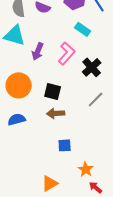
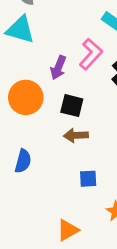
purple arrow: (38, 51) -> (58, 68), moved
blue semicircle: (17, 119) -> (23, 161), moved, turned 120

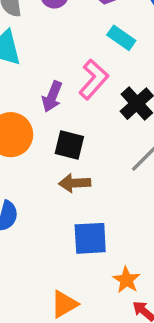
blue square: (88, 179) -> (90, 238), size x1.5

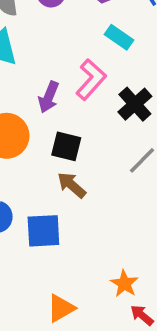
brown arrow: (75, 183) -> (72, 185), turned 44
blue square: (90, 238) -> (43, 231), moved

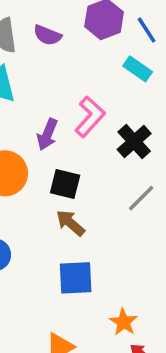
cyan rectangle: (119, 37) -> (138, 69), moved
blue square: (43, 231) -> (76, 278), moved

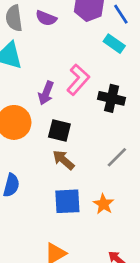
black cross: (134, 141) -> (112, 98), turned -35
gray line: (141, 198) -> (117, 157), moved
orange star: (124, 322) -> (104, 204), moved

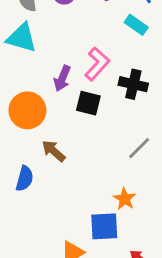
black square: (59, 130) -> (88, 103), moved
brown arrow: (63, 160) -> (54, 151), moved
blue square: (67, 201) -> (104, 226), moved

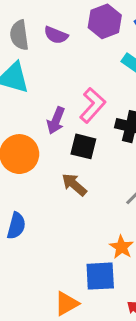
brown arrow: (54, 151) -> (74, 185), moved

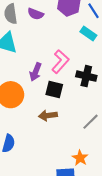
brown arrow: (74, 185) -> (48, 115), turned -48

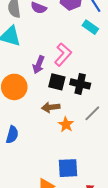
black cross: (86, 76) -> (80, 84), moved
orange star: (80, 158) -> (66, 124), moved

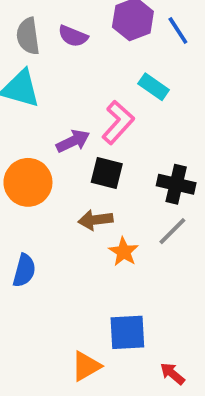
cyan rectangle: (90, 27) -> (154, 87), moved
purple arrow: (39, 65) -> (73, 141), turned -138
black cross: (80, 84) -> (176, 184), moved

